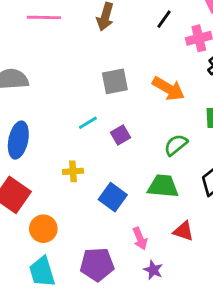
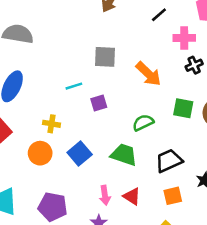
orange circle: (43, 229) -> (40, 153), moved
pink arrow: (140, 239) -> (105, 195), moved

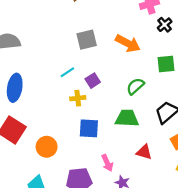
yellow cross: (51, 124) -> (78, 98), moved
orange circle: (40, 153) -> (47, 147), moved
blue square: (80, 154) -> (89, 128), turned -30
pink arrow: (105, 195) -> (107, 163), moved

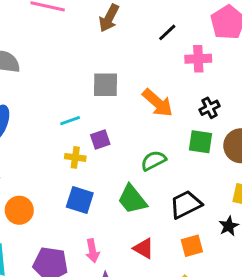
black cross: (165, 25) -> (209, 108), moved
green trapezoid: (127, 118) -> (132, 199), turned -145

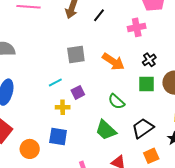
black line: (167, 32) -> (99, 15), moved
green semicircle: (153, 161) -> (116, 102), turned -102
blue square: (80, 200) -> (58, 137), moved

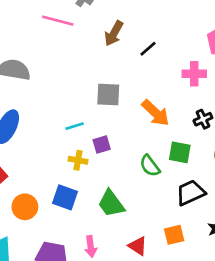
green square: (147, 84) -> (180, 152), moved
black trapezoid: (143, 128) -> (190, 193), moved
green trapezoid: (106, 130) -> (111, 204), moved
orange square: (151, 156) -> (174, 235), moved

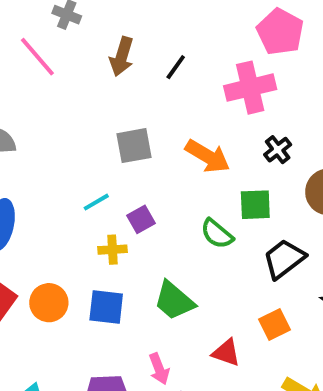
pink line: (58, 21) -> (37, 57), turned 48
pink cross: (194, 74) -> (250, 88), size x1.4
orange circle: (25, 207) -> (49, 303), moved

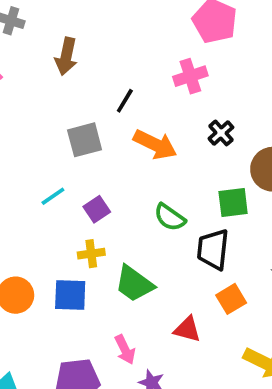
black line: (176, 67) -> (125, 101), moved
pink cross: (250, 88) -> (190, 76), size x0.7
green square: (255, 205) -> (233, 202), moved
yellow cross: (112, 250) -> (91, 254), moved
black trapezoid: (284, 259) -> (213, 249), moved, turned -42

